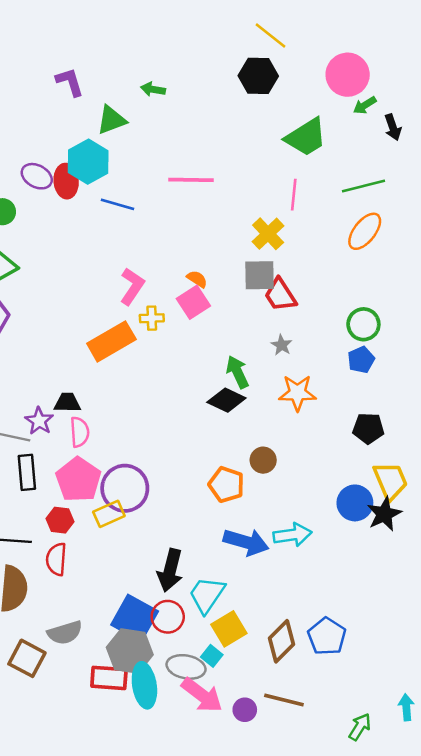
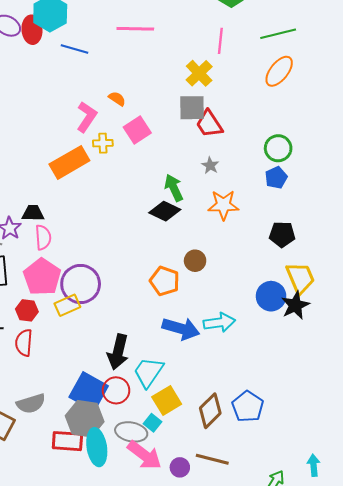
orange semicircle: (197, 279) -> (117, 99), moved

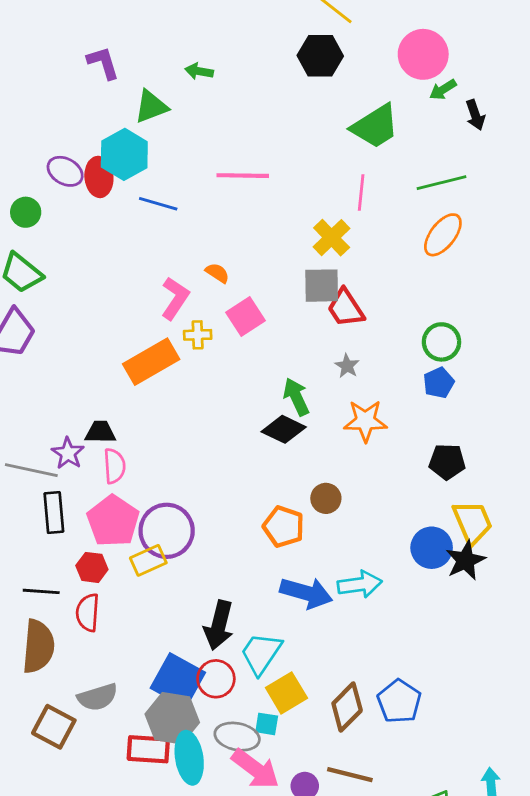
cyan square: (152, 423) -> (267, 724), turned -30

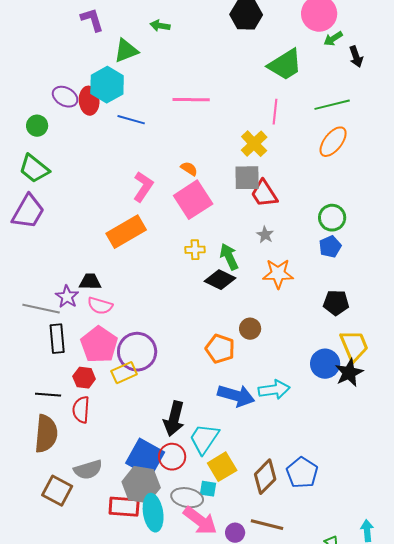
orange semicircle: (217, 273) -> (189, 169), moved
pink square: (246, 317) -> (193, 200), size x1.4
yellow cross: (198, 335) -> (195, 250), moved
pink semicircle: (114, 466) -> (100, 306), turned 110

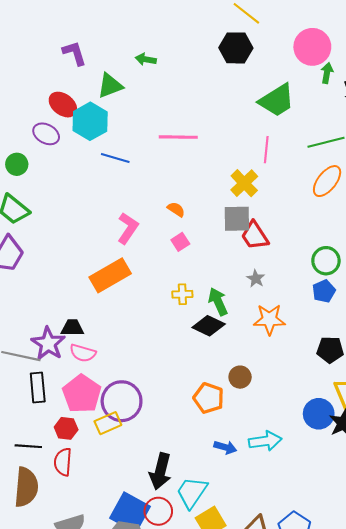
green arrow: (333, 39) -> (327, 73), turned 132
red ellipse: (89, 101) -> (63, 105), moved, turned -48
pink square: (193, 200) -> (180, 242), size x0.5
purple star: (67, 297) -> (48, 344), size x1.4
blue arrow: (236, 396) -> (225, 447), size x0.6

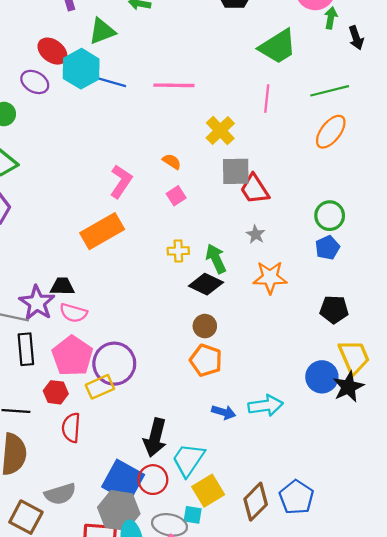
blue line: (115, 158) -> (111, 82), moved
yellow cross: (244, 183) -> (220, 131), moved
brown circle: (240, 377) -> (205, 326), moved
red semicircle: (63, 462) -> (71, 428), moved

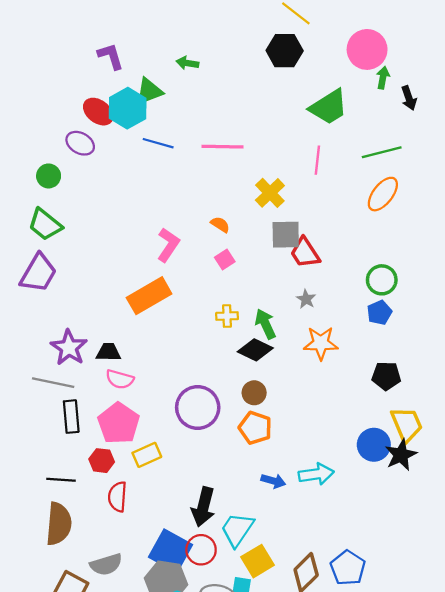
cyan hexagon: (81, 69) -> (128, 108), moved
purple star: (37, 303) -> (69, 348), moved
purple circle: (114, 364) -> (198, 407), moved

